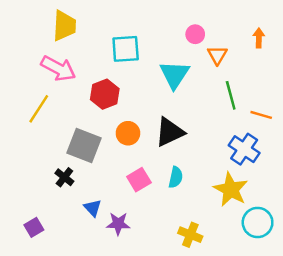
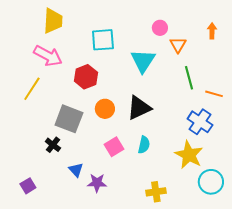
yellow cross: (190, 235) -> (156, 192), turned -30

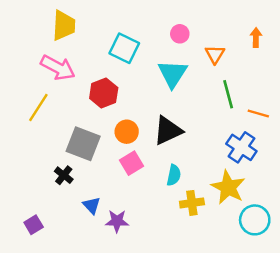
pink circle: (160, 28) -> (180, 34), moved
cyan square: (103, 40) -> (124, 48), turned 30
pink square: (114, 147) -> (131, 163), moved
yellow cross: (156, 192) -> (192, 203), moved

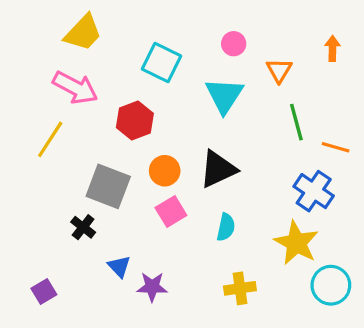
yellow trapezoid: (64, 25) -> (83, 33), turned 40
yellow cross: (192, 203) -> (240, 288), moved

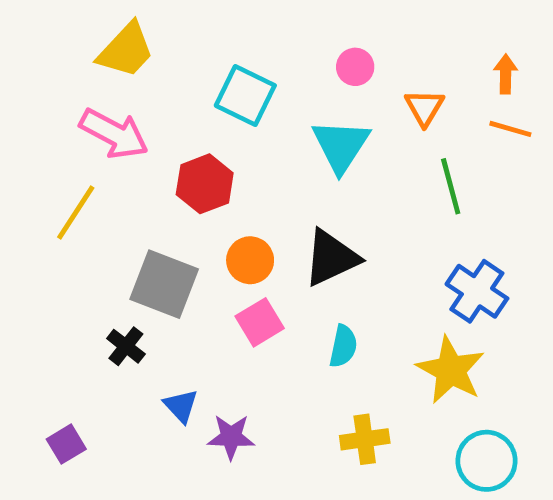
orange line: (336, 147) -> (510, 129), moved
cyan circle: (331, 285) -> (486, 461), moved

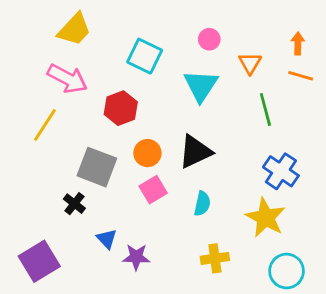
purple square: (66, 444) -> (39, 261), size x1.8

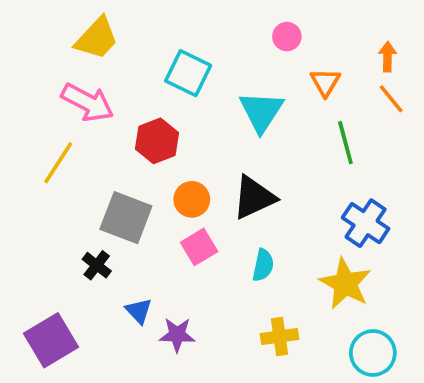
pink circle: (209, 39) -> (287, 37), moved
orange line: (301, 76) -> (391, 99), turned 35

